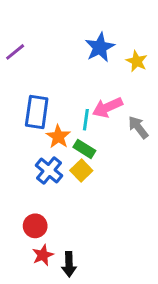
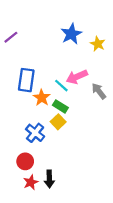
cyan line: (86, 120) -> (61, 86), turned -56
blue cross: (49, 170) -> (35, 133), moved
black arrow: (69, 264) -> (49, 179), moved

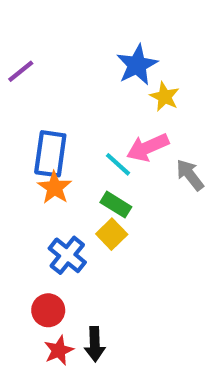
yellow star: (98, 44) -> (165, 97), moved
orange star: (42, 98) -> (55, 188), moved

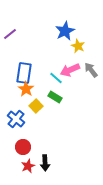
gray arrow: (190, 175) -> (91, 70), moved
yellow square: (112, 234) -> (36, 106), moved
blue cross: (67, 255) -> (16, 119), moved

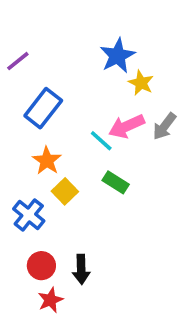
gray arrow: (91, 70) -> (164, 126), turned -105
blue rectangle: (24, 73) -> (43, 108), moved, turned 30
green rectangle: (55, 97) -> (116, 182), moved
black arrow: (45, 163) -> (81, 269), moved

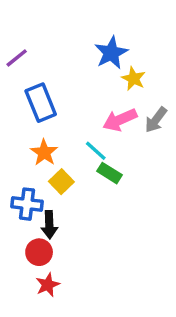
blue rectangle: (43, 108) -> (41, 103), turned -60
cyan line: (101, 141) -> (96, 151), moved
blue cross: (29, 215) -> (27, 204), turned -32
black arrow: (81, 269) -> (49, 225), moved

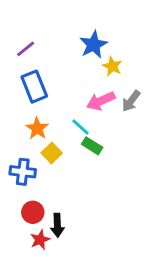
purple line: (17, 58) -> (26, 49), moved
black arrow: (49, 225) -> (57, 225), moved

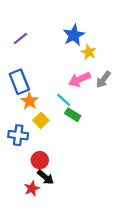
blue rectangle: (34, 87) -> (19, 82), moved
red circle: (33, 212) -> (40, 160), moved
black arrow: (57, 225) -> (45, 177), turned -48

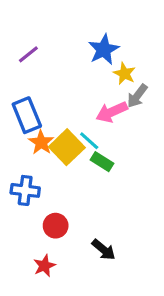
gray arrow: (103, 79) -> (137, 96), moved
yellow square: (41, 120) -> (67, 147), moved, size x1.5
black arrow: (45, 177) -> (104, 250), moved

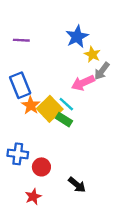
purple line: (28, 54) -> (21, 40), turned 42
green rectangle: (102, 162) -> (64, 120), moved
blue cross: (25, 190) -> (18, 154), moved

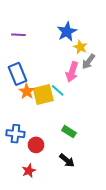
pink arrow: (83, 83) -> (72, 72), turned -48
yellow square: (50, 109) -> (43, 94), turned 30
green rectangle: (64, 120) -> (69, 132), moved

